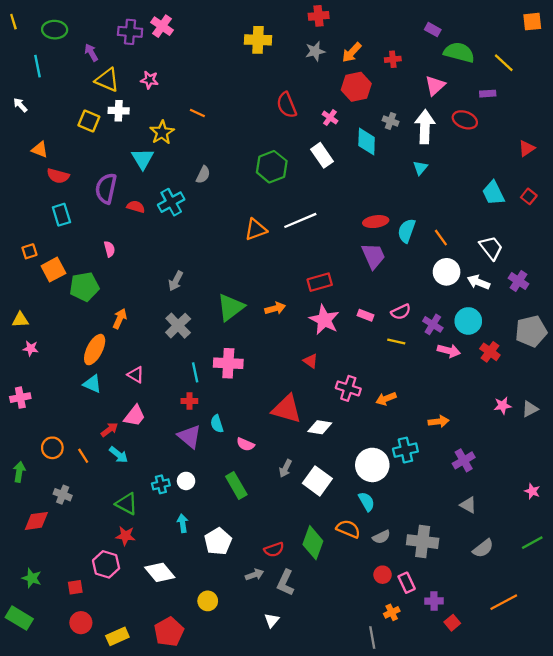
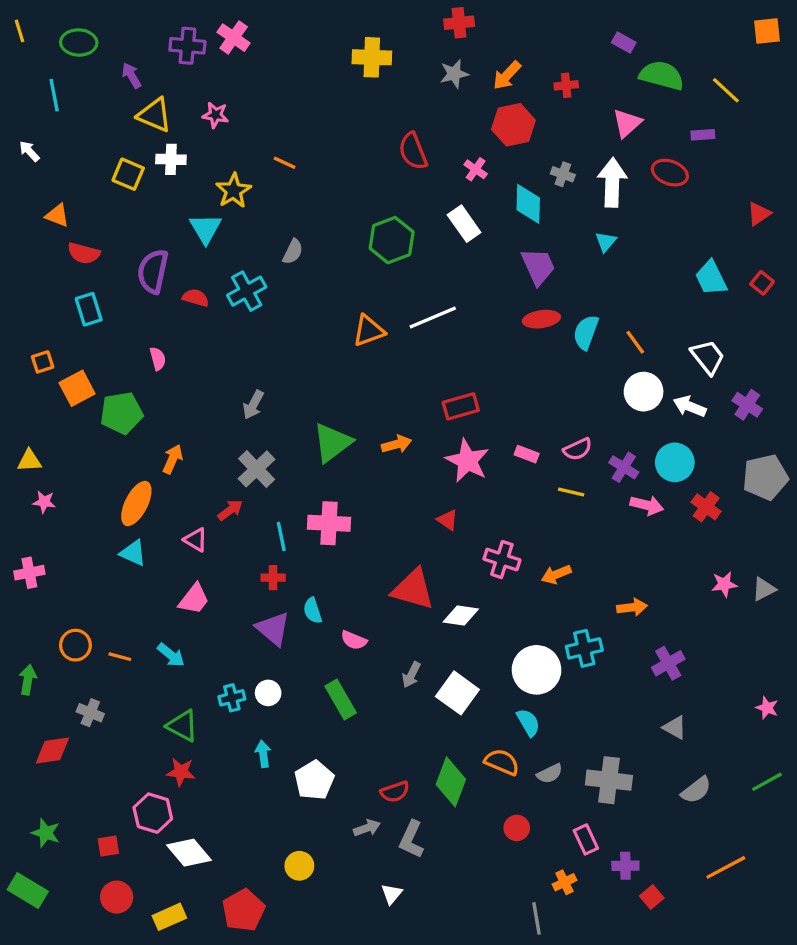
purple trapezoid: (373, 256) -> (538, 266), moved
red arrow: (109, 430) -> (230, 510), moved
orange line: (83, 456) -> (120, 657), turned -42
white diamond: (160, 572) -> (189, 853), moved
red circle: (383, 575) -> (517, 828), moved

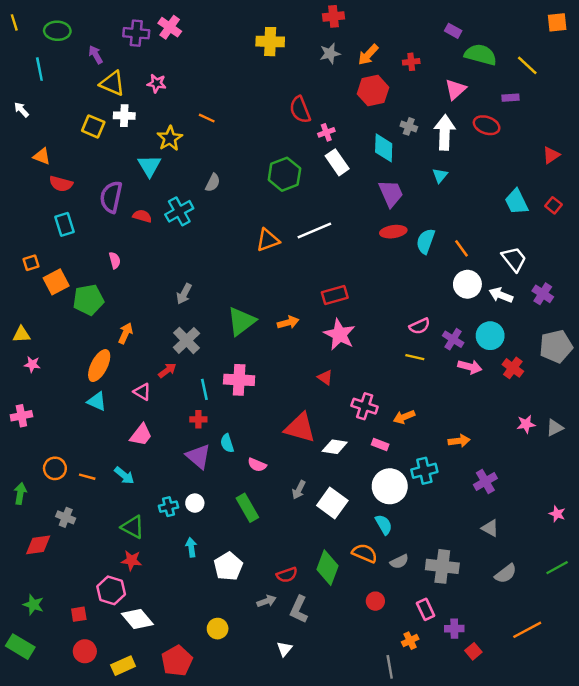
pink cross: (476, 169) -> (326, 132), moved, turned 35
pink rectangle: (527, 454) -> (380, 444), moved

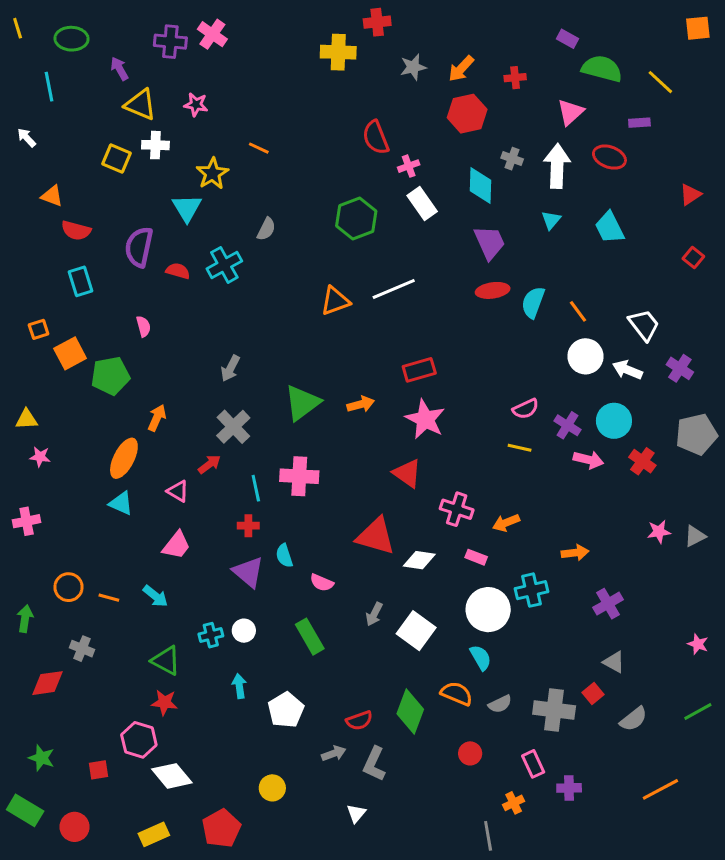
red cross: (334, 16) -> (377, 22), moved
cyan trapezoid: (516, 202) -> (609, 227), moved
red triangle: (325, 377) -> (407, 473), size x1.5
red circle: (85, 651) -> (75, 827), moved
red square: (473, 651) -> (593, 694), moved

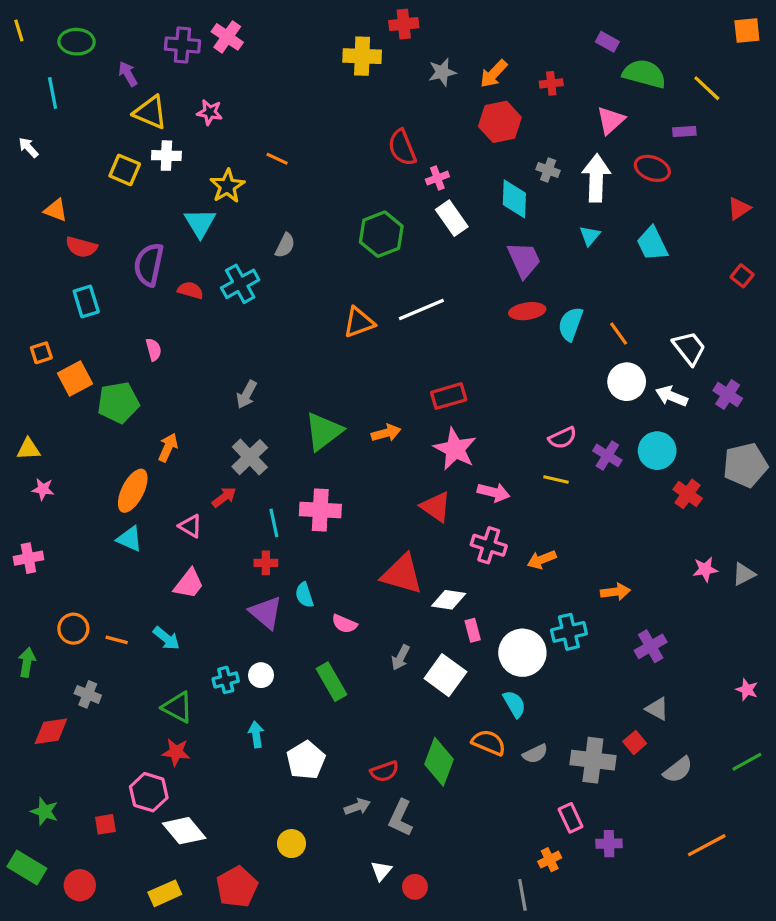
pink arrow: (588, 460) -> (494, 492), moved
pink rectangle: (476, 557) -> (473, 630), moved, turned 54
red circle: (470, 753) -> (415, 887), moved

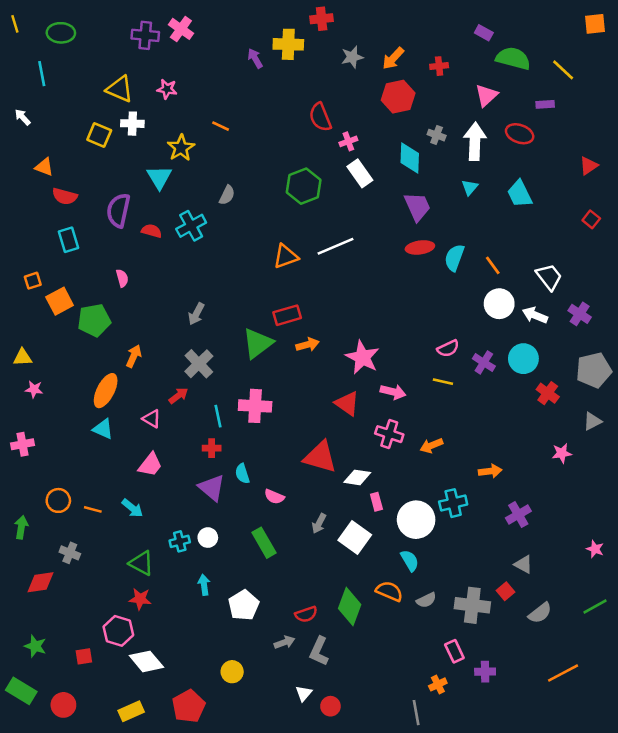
purple arrow: (128, 74) -> (255, 58), moved
red rectangle: (449, 396) -> (287, 315), moved
gray triangle: (744, 574) -> (592, 421), moved

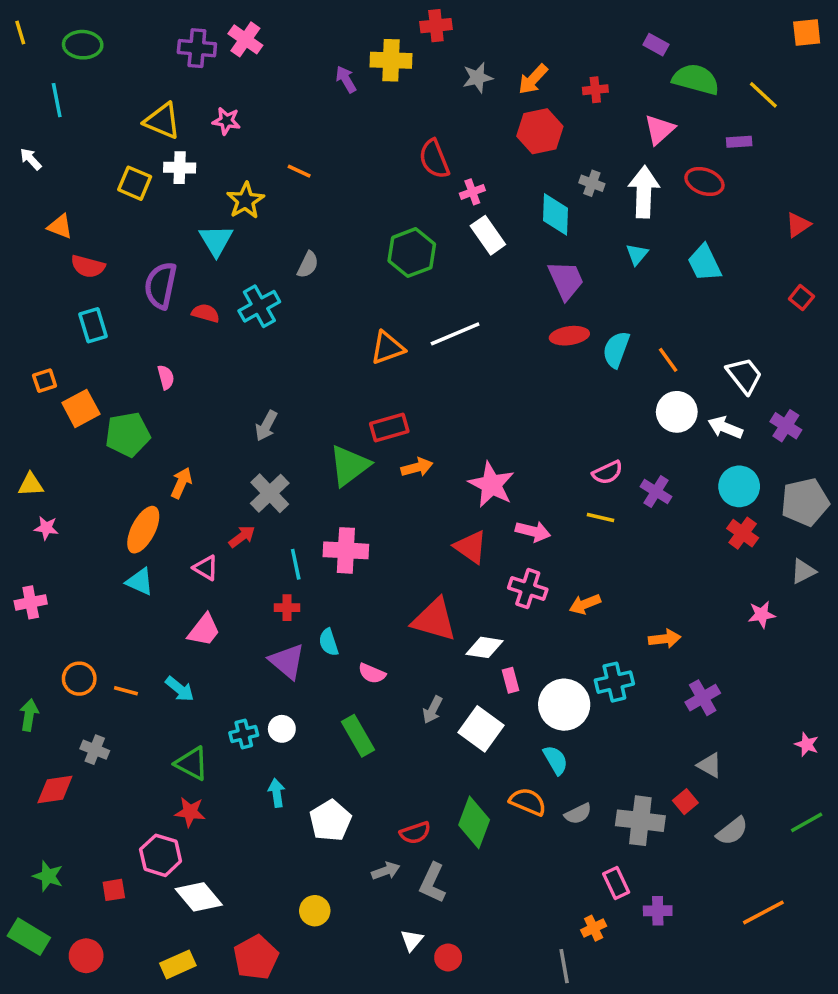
cyan circle: (523, 359) -> (739, 486), moved

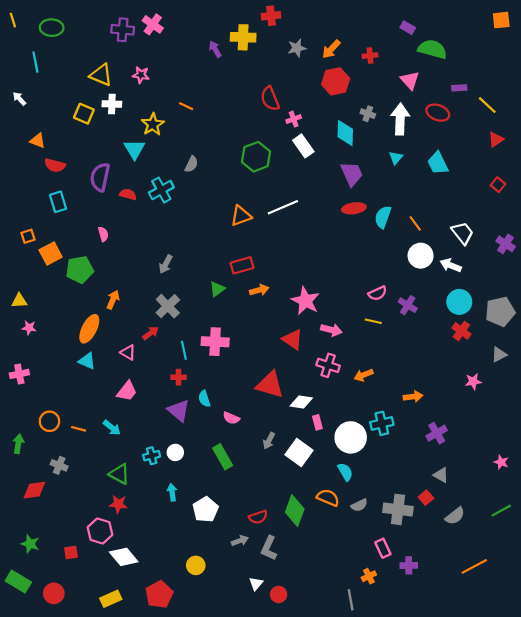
yellow line: (763, 95) -> (487, 105), moved
pink triangle: (659, 130) -> (410, 80), turned -30
purple cross: (786, 426) -> (506, 244), moved
green triangle: (349, 466) -> (217, 289), size x0.6

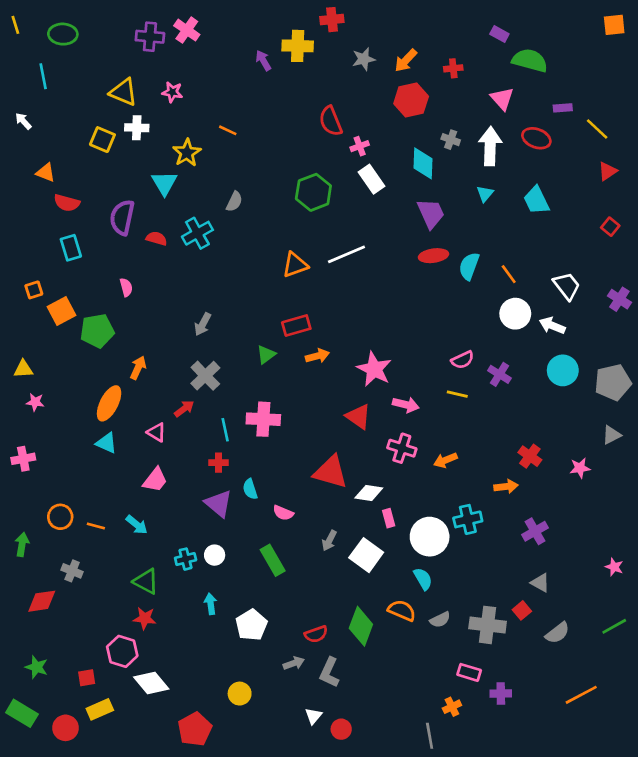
red cross: (461, 331) -> (530, 456), moved
pink rectangle: (383, 548) -> (469, 672), turned -48
yellow rectangle: (111, 599) -> (100, 709), moved

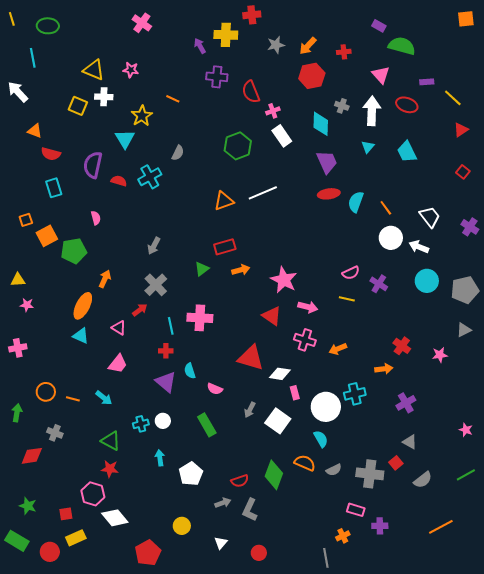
purple cross: (150, 37) -> (217, 77), moved
white arrow: (23, 121) -> (18, 92), size x1.6
white triangle: (313, 716) -> (221, 543), moved

